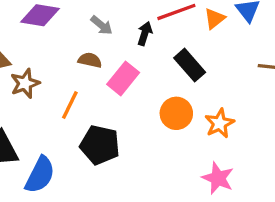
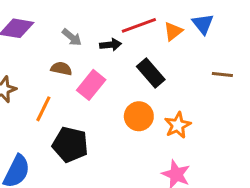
black arrow: (145, 34) -> (111, 45), turned 66

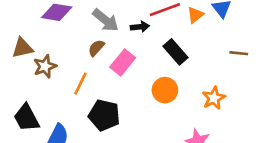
gray arrow: (72, 37) -> (106, 20), size x1.5
brown semicircle: (61, 69) -> (96, 48), turned -60
orange star: (178, 125) -> (214, 98), moved

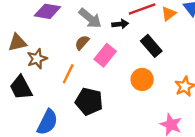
black trapezoid: (26, 118) -> (21, 88), moved

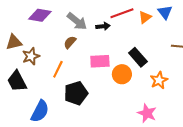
black rectangle: (151, 46) -> (138, 57), moved
pink rectangle: (105, 55) -> (100, 61), moved, turned 48
black pentagon: (89, 101) -> (76, 93), turned -30

